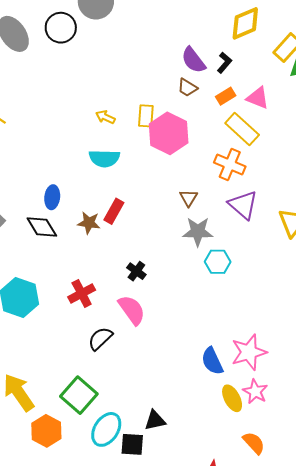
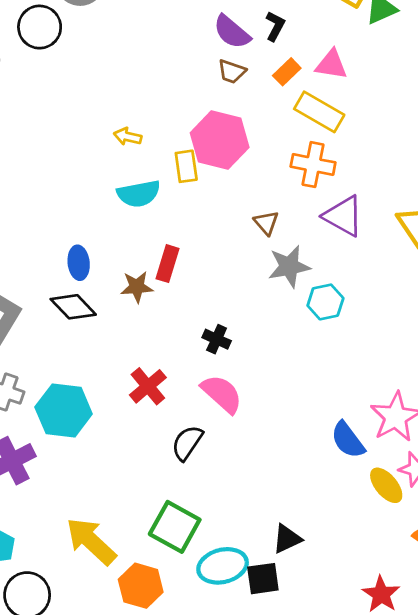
yellow rectangle: (146, 116) -> (186, 166), moved
cyan ellipse: (106, 429) -> (223, 566), turned 56

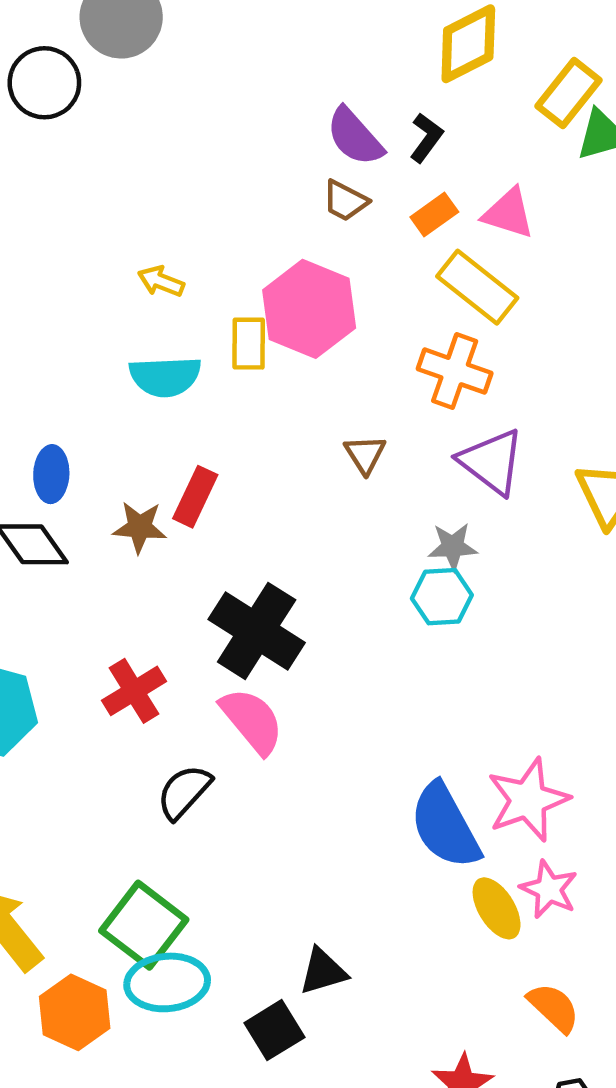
gray star: (289, 266) -> (453, 547), moved, size x0.7
black cross: (217, 339) -> (257, 631), size x2.0
blue semicircle: (348, 440) -> (445, 826), size x1.4
cyan ellipse: (223, 566) -> (167, 982), moved
black square: (263, 579) -> (274, 1030), turned -32

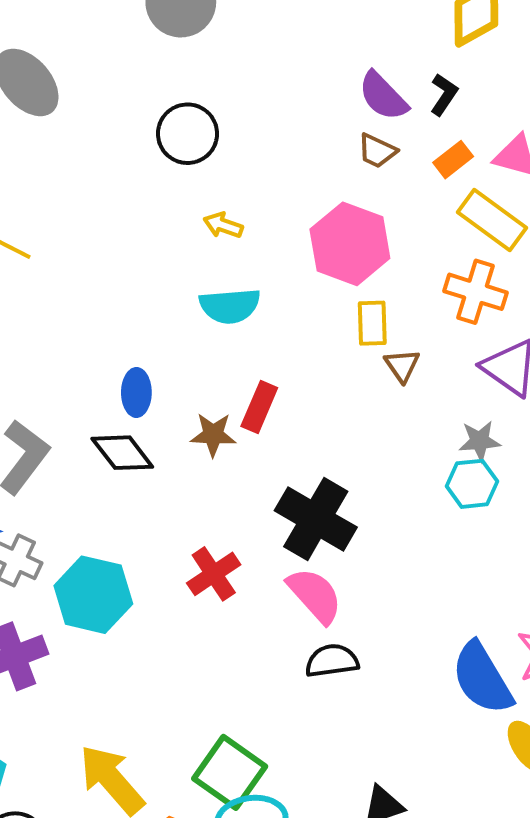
black circle: (44, 83) -> (187, 134), moved
yellow rectangle: (249, 344) -> (372, 323), moved
black semicircle: (184, 792) -> (332, 661), moved, turned 42

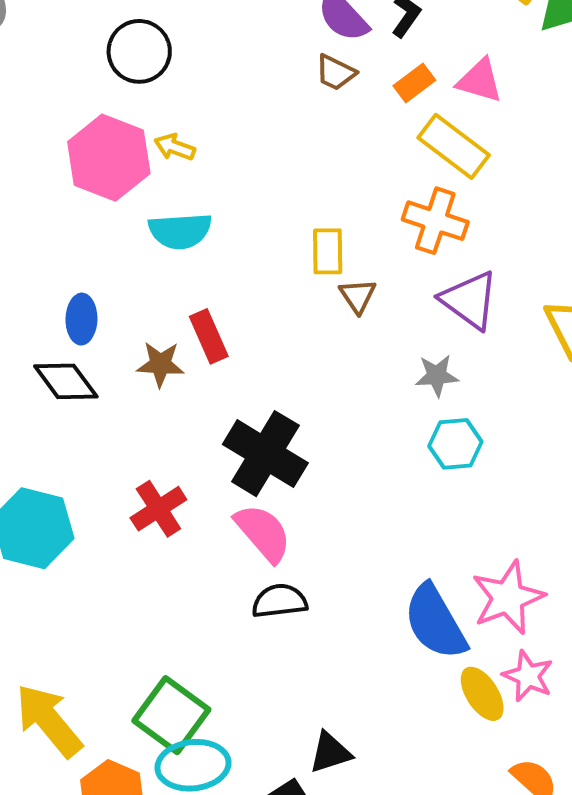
pink hexagon: (350, 244) -> (109, 158), moved
red rectangle: (259, 407) -> (209, 336), turned -48
cyan hexagon: (472, 484) -> (455, 444), moved

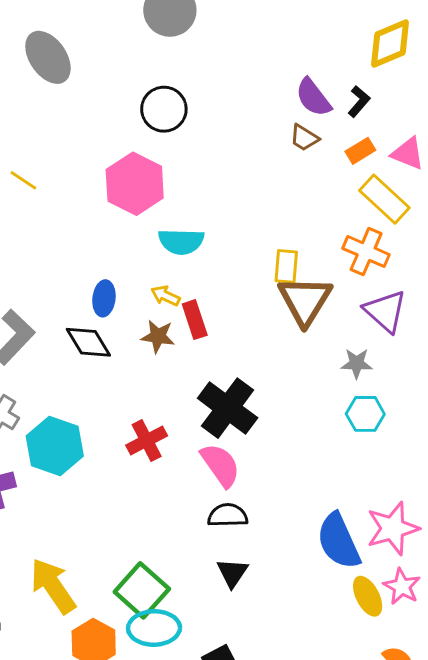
yellow arrow: (175, 147) -> (166, 296), moved
brown triangle: (358, 296) -> (305, 300), size x2.0
black triangle: (330, 753) -> (232, 573), moved, turned -44

